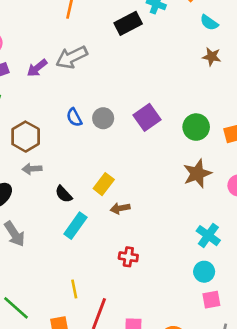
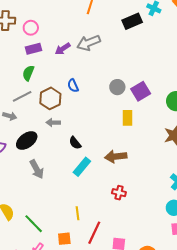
blue semicircle: (74, 117) -> (73, 86), moved
gray circle: (103, 118) -> (117, 87), moved
yellow rectangle: (104, 184) -> (127, 118), moved, turned -42
brown arrow: (120, 208) -> (116, 157), size x1.5

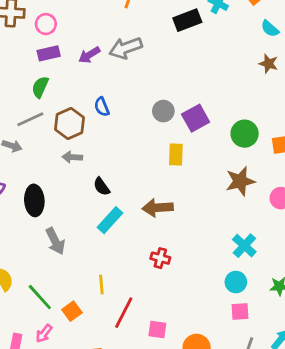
black ellipse: (27, 141) -> (34, 200), moved, turned -60
gray arrow: (37, 169) -> (55, 241), moved
orange square: (64, 239) -> (72, 311), moved, turned -32

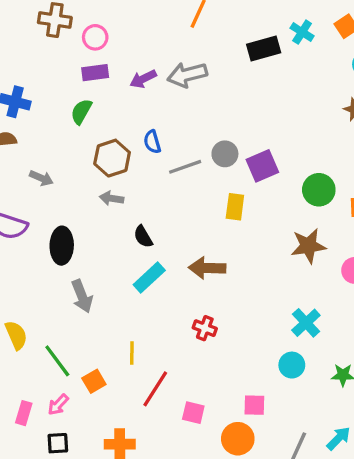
gray line: (30, 119) -> (185, 167), moved
pink square: (240, 311) -> (254, 405), moved

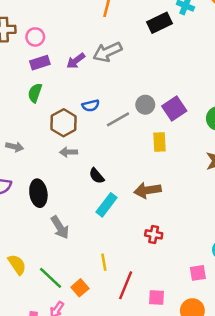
blue semicircle: (152, 142) -> (91, 106), turned -77
pink square: (254, 405) -> (198, 273), moved

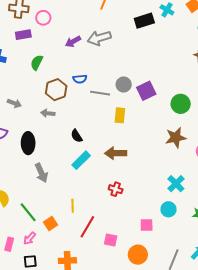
purple rectangle: (40, 63) -> (23, 35), moved
gray line: (118, 119) -> (100, 93), turned 30
yellow rectangle: (160, 142) -> (120, 115), moved
gray arrow: (68, 152) -> (48, 113), moved

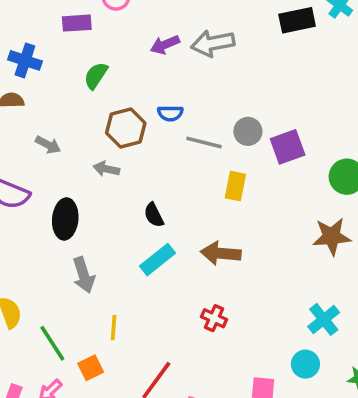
yellow line: (73, 206) -> (114, 328), moved

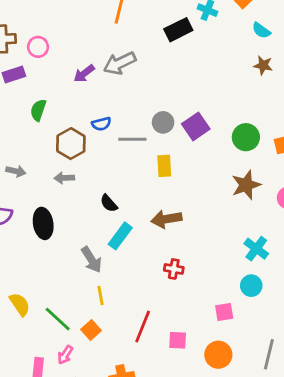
gray arrow: (84, 275) -> (91, 260), moved

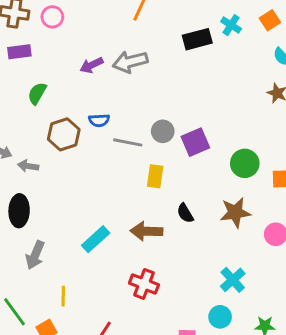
pink circle: (38, 47) -> (52, 17), moved
gray arrow: (64, 178) -> (28, 166), moved
black semicircle: (109, 203) -> (185, 213), moved
gray arrow: (91, 260) -> (35, 255), moved, turned 44
red cross: (174, 269) -> (144, 284), size x1.4

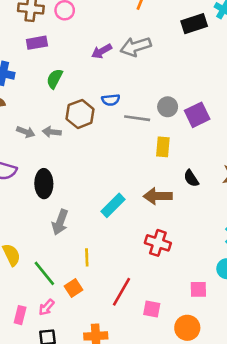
gray arrow: (28, 166) -> (52, 132), moved

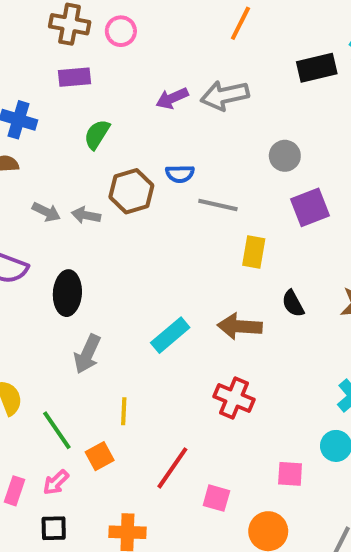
gray circle: (168, 107) -> (285, 156), moved

